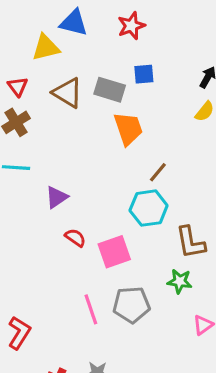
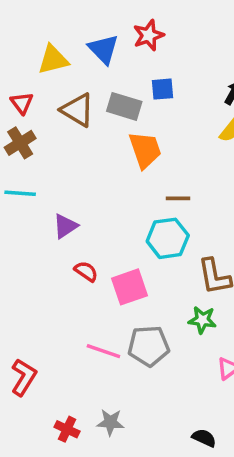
blue triangle: (74, 23) -> (103, 49), moved, turned 32
brown line: (158, 172) -> (178, 198), turned 50
pink line: (91, 309) -> (103, 351), turned -52

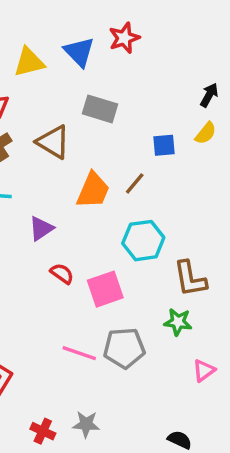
blue square: (162, 89) -> (164, 145), moved
brown triangle: (77, 110) -> (53, 142), moved
orange trapezoid: (145, 150) -> (93, 190), moved, turned 42
brown line: (178, 198) -> (135, 183), moved, turned -50

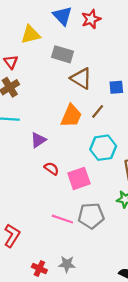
blue triangle: (79, 52) -> (62, 16), moved
gray rectangle: (100, 109) -> (62, 54), moved
brown triangle: (53, 142) -> (81, 78), moved

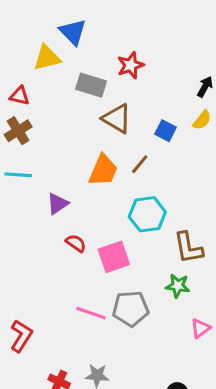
blue triangle: (62, 16) -> (73, 32), moved
red star: (91, 19) -> (131, 65), moved
red triangle: (11, 62) -> (20, 96), turned -40
blue square: (116, 87) -> (166, 131), turned 32

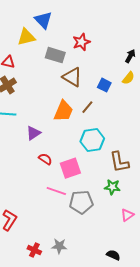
pink line: (91, 313) -> (56, 191), moved

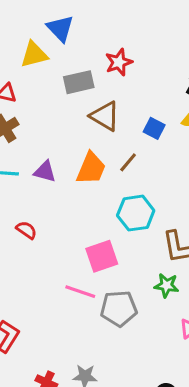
gray rectangle: (55, 55) -> (79, 82), turned -30
purple triangle: (33, 133) -> (45, 172), moved, turned 49
red semicircle: (45, 159) -> (26, 230), moved

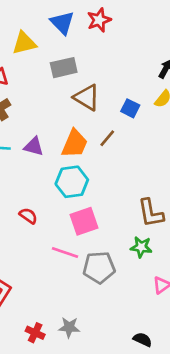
blue triangle: (60, 28) -> (62, 23), moved
red star: (119, 62) -> (99, 20), moved
cyan hexagon: (136, 213) -> (72, 182), moved
red semicircle: (26, 230) -> (28, 216), moved

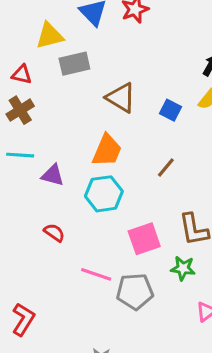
gray rectangle: (64, 68) -> (74, 64), moved
brown line: (107, 138) -> (166, 167), moved
purple triangle: (34, 146) -> (53, 175), moved
pink square: (84, 221) -> (144, 239), moved

